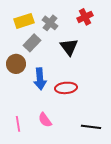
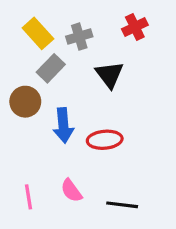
yellow rectangle: (24, 21) -> (38, 33), turned 66
gray cross: (50, 23) -> (79, 37), turned 35
black line: (91, 127) -> (122, 205), moved

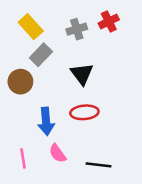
gray cross: (79, 37) -> (77, 29), moved
black triangle: (109, 75) -> (82, 74), moved
blue arrow: (63, 125) -> (46, 121), moved

